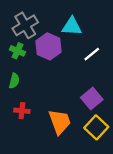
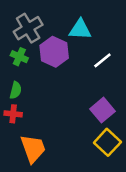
red cross: (22, 111) -> (13, 114), moved
orange trapezoid: (60, 122) -> (33, 149), moved

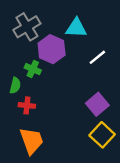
green cross: (19, 57) -> (33, 69), moved
red cross: (13, 114) -> (27, 105), moved

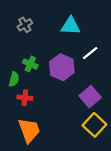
gray cross: (27, 27) -> (25, 25), size x0.6
purple hexagon: (52, 49) -> (62, 67), moved

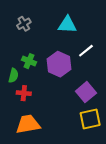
yellow square: (94, 125) -> (90, 119), turned 35
orange trapezoid: (29, 130) -> (28, 124), turned -80

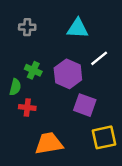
gray cross: (24, 24) -> (27, 27), turned 32
purple square: (86, 92) -> (85, 105), moved, turned -30
orange trapezoid: (28, 124) -> (49, 143), moved

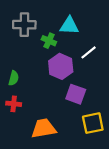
gray cross: (27, 27) -> (24, 25), size x1.5
green cross: (33, 70) -> (49, 41), moved
red cross: (27, 107) -> (14, 104), moved

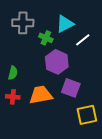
cyan triangle: (69, 26) -> (65, 24), turned -30
white line: (89, 52) -> (83, 40), moved
orange trapezoid: (44, 128) -> (41, 95), moved

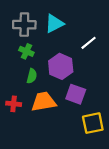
cyan triangle: (65, 24) -> (54, 24), moved
green cross: (46, 38) -> (26, 51), moved
green semicircle: (13, 73) -> (32, 76), moved

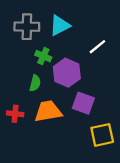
green cross: (26, 51) -> (43, 56), moved

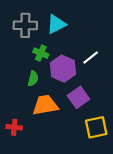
white line: (97, 47) -> (91, 58), moved
purple square: (83, 103) -> (78, 97), turned 35
red cross: (15, 114) -> (14, 127), moved

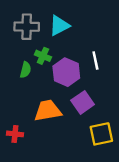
white line: (91, 58) -> (95, 60), turned -63
green semicircle: (33, 79) -> (25, 70), moved

